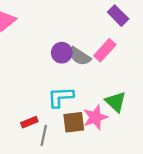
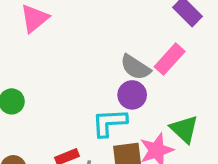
purple circle: (62, 53) -> (132, 95), moved

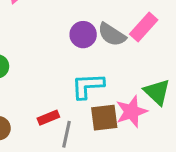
purple circle: (132, 95) -> (83, 35), moved

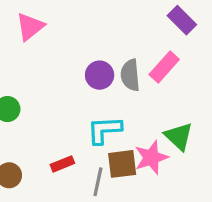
gray semicircle: (112, 35) -> (130, 75), turned 52
gray line: (67, 134) -> (98, 182), moved

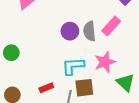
green triangle: (179, 136) -> (125, 83), moved
pink star: (151, 157) -> (105, 62), moved

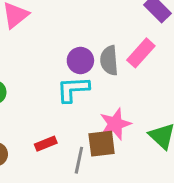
pink star: (105, 62) -> (115, 124), moved
cyan L-shape: (73, 66) -> (73, 89), moved

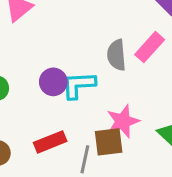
purple circle: (80, 60) -> (53, 82), moved
red rectangle: (46, 144) -> (50, 142), size x1.4

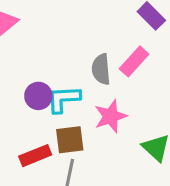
pink star: (123, 121) -> (111, 116), moved
brown square: (109, 142) -> (70, 140), moved

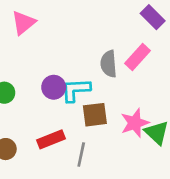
pink star: (111, 116) -> (135, 123), moved
brown square: (70, 140) -> (95, 115), moved

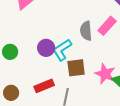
cyan L-shape: (76, 90) -> (62, 50), turned -30
pink star: (135, 123) -> (105, 74), turned -30

